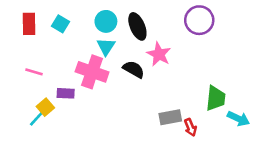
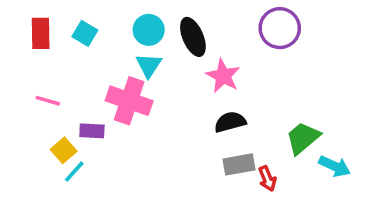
black semicircle: (134, 69) -> (230, 122), moved, turned -45
green trapezoid: (216, 98) -> (303, 138), turned -136
cyan line: (37, 119) -> (74, 172), moved

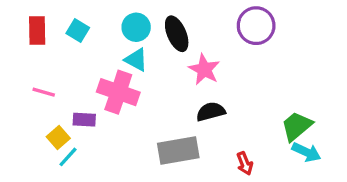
cyan triangle: (149, 65) -> (136, 60), turned -35
green trapezoid: (303, 138) -> (297, 126), moved
gray rectangle: (239, 164) -> (178, 150), moved, size x1.4

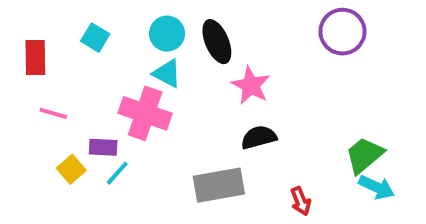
purple circle: (256, 26) -> (343, 32), moved
red rectangle: (37, 30) -> (35, 58), moved
cyan line: (68, 157) -> (117, 173), moved

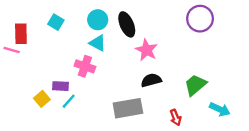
pink line: (53, 113) -> (12, 50), moved
pink cross: (145, 113) -> (85, 66), size x0.7
green trapezoid: (364, 155) -> (195, 85), moved

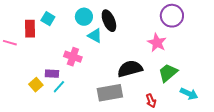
red rectangle: (21, 34) -> (30, 29), moved
cyan triangle: (98, 43) -> (95, 36), moved
pink star: (147, 50) -> (157, 43), moved
black semicircle: (151, 80) -> (130, 69), size x1.4

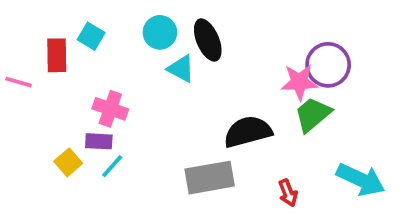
purple circle: (172, 16) -> (328, 65), moved
pink star: (157, 43) -> (299, 82), turned -30
pink cross: (73, 57) -> (110, 109), moved
green trapezoid: (168, 73) -> (313, 115), moved
cyan arrow: (189, 94) -> (361, 179), size x1.4

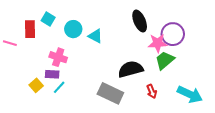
cyan circle: (160, 32) -> (73, 29), moved
black ellipse: (208, 40) -> (140, 21), moved
gray rectangle: (210, 178) -> (110, 93), turned 35
red arrow: (288, 193) -> (152, 91), moved

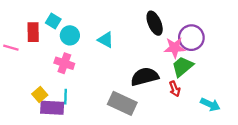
cyan circle: (73, 29) -> (70, 35), moved
purple rectangle: (52, 74) -> (52, 108), moved, size x1.5
cyan line: (59, 87) -> (65, 97), turned -40
red arrow: (152, 91) -> (175, 89), moved
cyan arrow: (190, 94) -> (210, 104), size x0.7

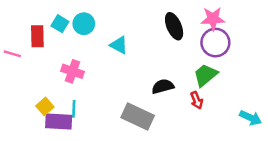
cyan circle: (70, 35) -> (84, 24), moved
pink star: (175, 48) -> (213, 19), moved
black semicircle: (145, 77) -> (163, 86), size x0.7
cyan arrow: (210, 104) -> (251, 118), moved

